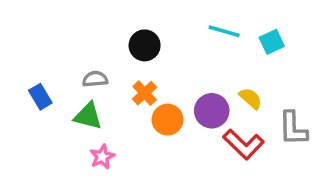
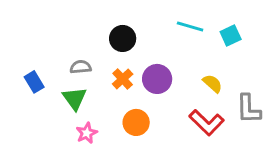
purple circle: (212, 111) -> (157, 79), moved
green triangle: (88, 116) -> (75, 98), turned 40
orange circle: (168, 120) -> (136, 122), moved

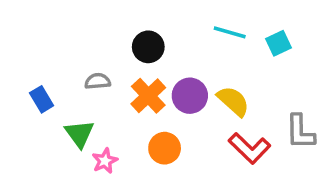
orange cross: (123, 79) -> (148, 96), size x1.4
yellow semicircle: (213, 83) -> (233, 101), moved, size x1.4
green triangle: (75, 98) -> (80, 134), moved

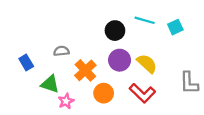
black circle: (148, 47) -> (115, 31), moved
orange cross: (148, 96) -> (85, 70), moved
green triangle: (80, 134) -> (50, 84), turned -36
red L-shape: (250, 148) -> (142, 93), moved

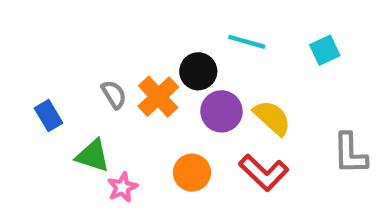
cyan line: (145, 20) -> (247, 42), moved
black circle: (115, 31) -> (198, 71), moved
gray semicircle: (61, 51) -> (114, 95), turned 63
orange cross: (85, 70) -> (158, 97), moved

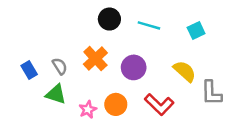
black circle: (198, 71) -> (109, 19), moved
gray semicircle: (114, 95) -> (60, 66), moved
yellow semicircle: (272, 118) -> (185, 71), moved
pink star: (122, 187) -> (88, 110), moved

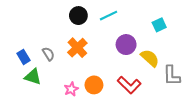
black circle: (109, 19) -> (78, 16), moved
cyan line: (149, 25) -> (108, 16), moved, turned -42
purple circle: (134, 67) -> (126, 45), moved
green triangle: (56, 94) -> (33, 77), moved

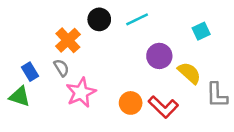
orange cross: (77, 48) -> (68, 40), moved
green triangle: (33, 77) -> (20, 96), moved
orange circle: (94, 85) -> (131, 103), moved
pink star: (71, 89) -> (81, 93), moved, size x1.6

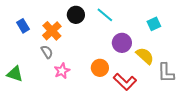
cyan line: (137, 19) -> (105, 15), turned 66
blue rectangle: (30, 72) -> (23, 26), moved
pink star: (81, 93) -> (62, 71), size x0.7
orange circle: (131, 103) -> (100, 68), moved

